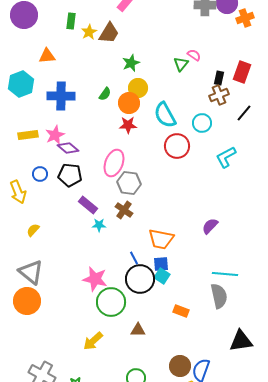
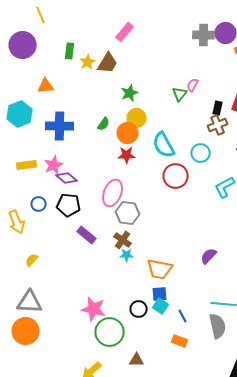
pink semicircle: (194, 55) -> (193, 85), turned -96
cyan star: (99, 225) -> (127, 255), moved
blue line: (134, 258) -> (183, 316), moved
gray triangle: (31, 272) -> (30, 302), turned -36
black circle: (140, 279) -> (139, 309), size x0.6

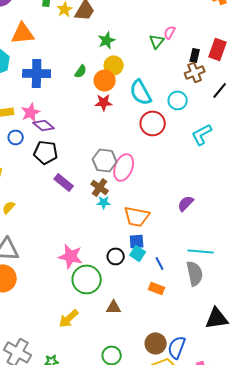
orange triangle: (46, 86) -> (23, 33), size x1.4
pink ellipse: (113, 193) -> (124, 167), moved
blue circle: (39, 204) -> (16, 137), moved

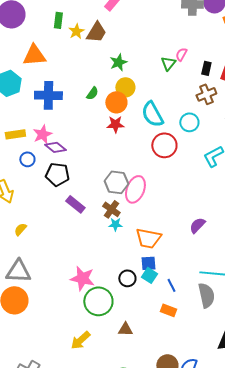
black rectangle: (195, 55) -> (206, 68), moved

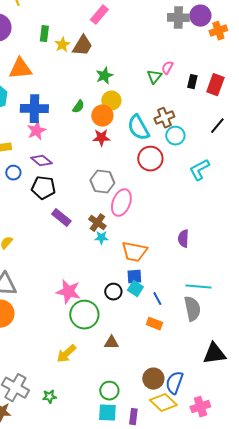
brown cross: (206, 94) -> (164, 118), moved
pink star: (42, 134) -> (36, 131), moved
gray hexagon: (116, 182) -> (102, 182), moved
purple semicircle: (197, 225) -> (183, 239), turned -42

